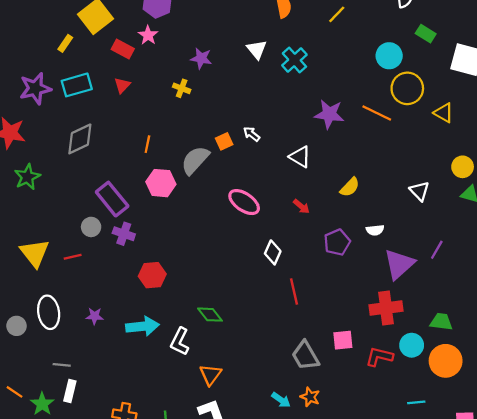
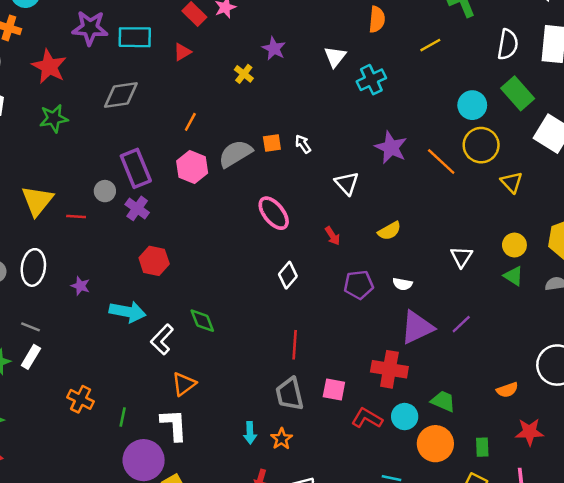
green rectangle: (426, 34) -> (518, 93), size x1.5
red line: (294, 291) -> (295, 345), moved
cyan arrow: (281, 400) -> (250, 433), turned 36

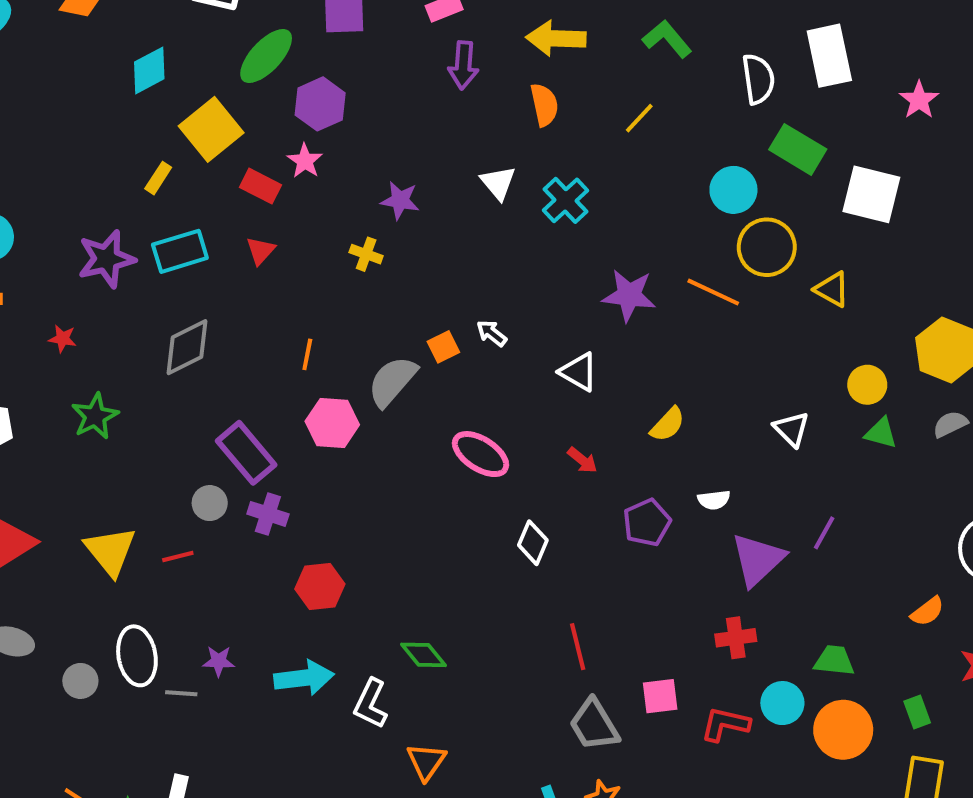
red star: (49, 67) -> (63, 339), size x0.5
gray line: (30, 327) -> (181, 693), moved
red cross: (389, 369) -> (736, 638), size x0.7

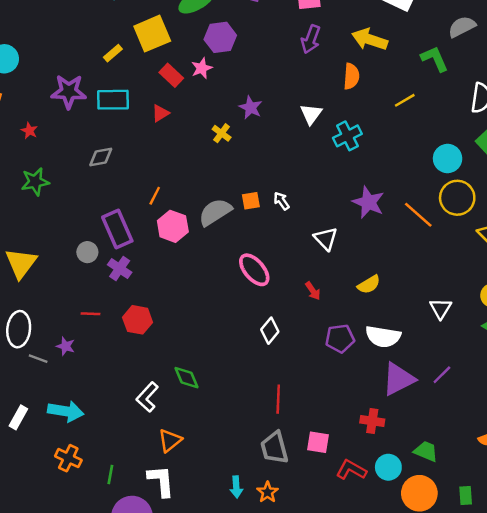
gray diamond: (187, 347) -> (101, 157), size x0.7
orange line: (307, 354) -> (155, 196), moved
white semicircle: (714, 500) -> (383, 337), size x1.8
red line: (178, 557) -> (91, 314), moved
cyan arrow: (304, 678) -> (66, 411), moved

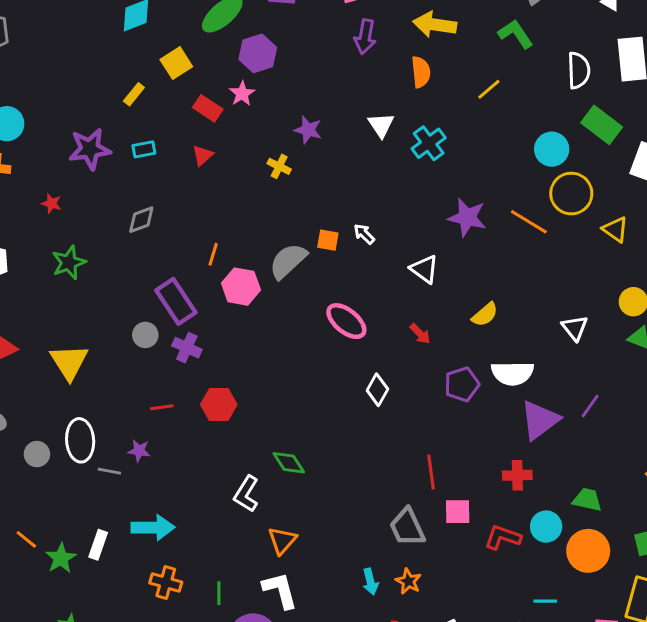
yellow square: (152, 34) -> (176, 63), size x0.7
cyan rectangle: (113, 100) -> (144, 149), size x0.6
orange square: (251, 201) -> (328, 240), turned 30
red line: (278, 399) -> (431, 472), moved

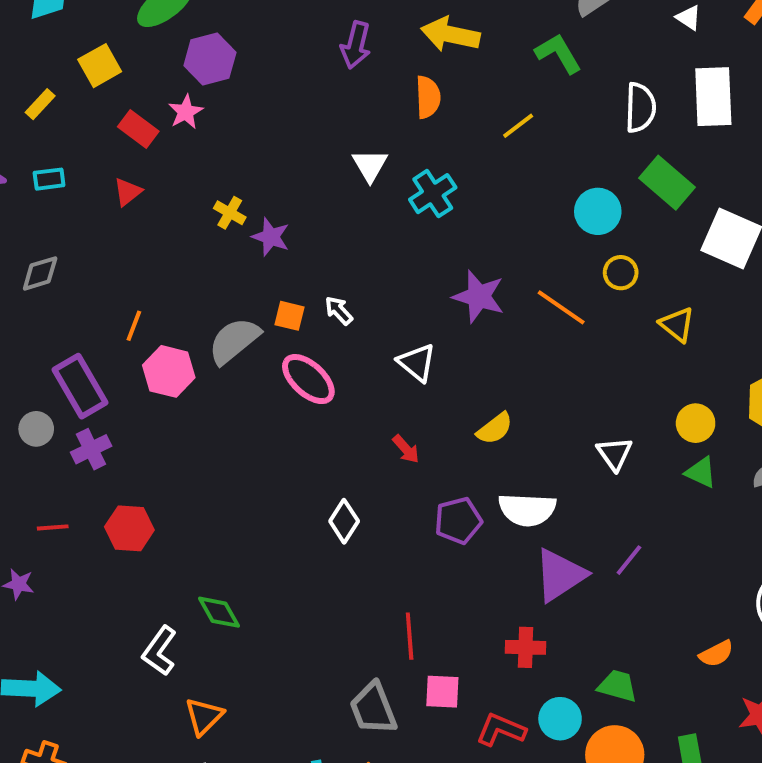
purple star: (308, 130) -> (271, 237), moved
yellow circle: (571, 194) -> (621, 273), size x0.6
pink ellipse: (346, 321) -> (308, 379), moved
purple cross: (187, 348) -> (91, 449), turned 36

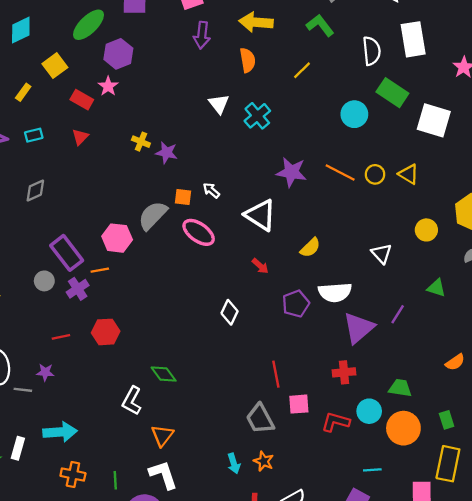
yellow circle: (621, 273) -> (375, 174), moved
orange line: (134, 326) -> (100, 270), moved, turned 66
white triangle: (417, 363) -> (260, 215), size x1.4
green triangle: (701, 472) -> (436, 288), moved

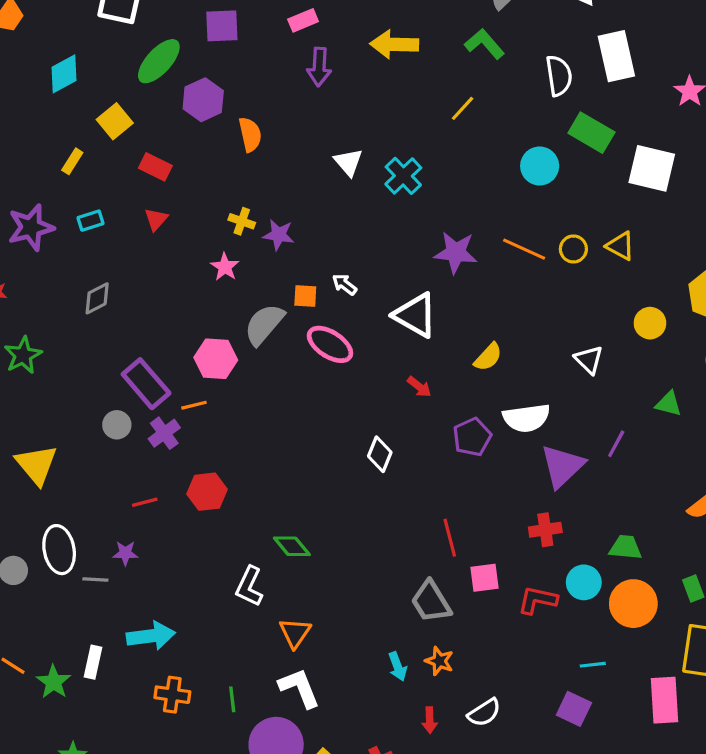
orange semicircle: (248, 60) -> (250, 134), moved
pink star: (108, 86) -> (225, 267), moved

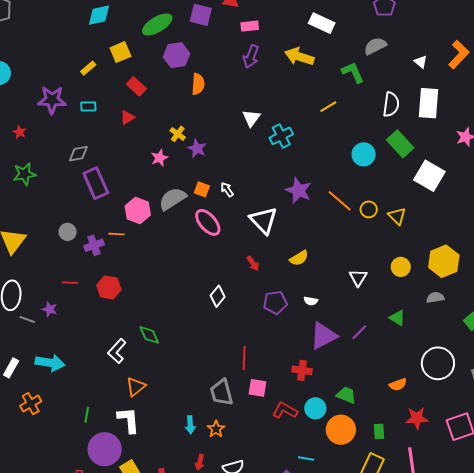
purple rectangle: (146, 384) -> (96, 183), moved
white semicircle: (526, 418) -> (311, 301), size x0.5
orange cross: (172, 695) -> (31, 404), moved, turned 35

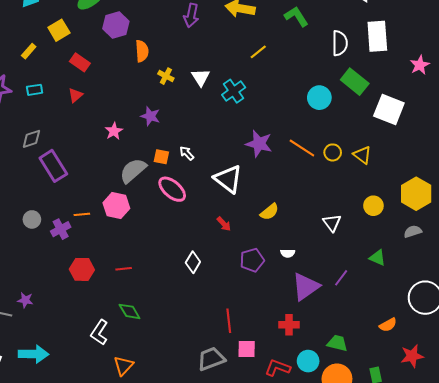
yellow line: (328, 107) -> (258, 52), moved
yellow cross: (178, 134) -> (166, 76), moved
pink hexagon: (138, 211) -> (116, 206), moved
red line: (70, 283) -> (124, 269), moved
gray trapezoid: (222, 392) -> (211, 359), turned 92

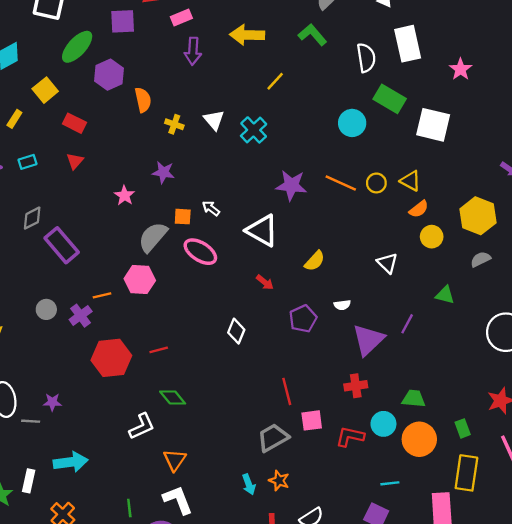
red hexagon: (82, 269) -> (111, 358), size x1.4
orange semicircle: (388, 325) -> (419, 209), moved
white L-shape: (99, 332) -> (142, 426), turned -140

